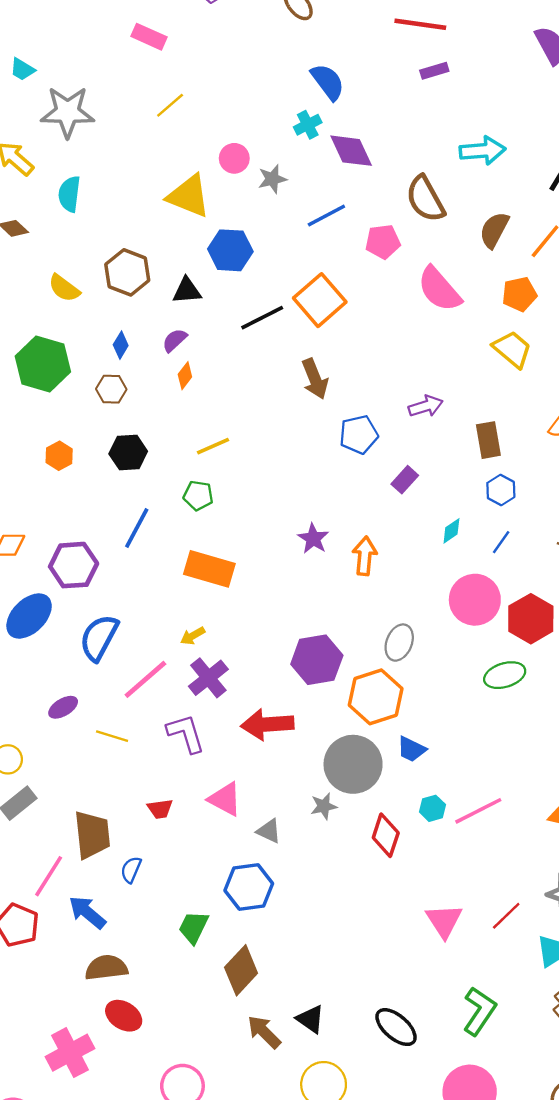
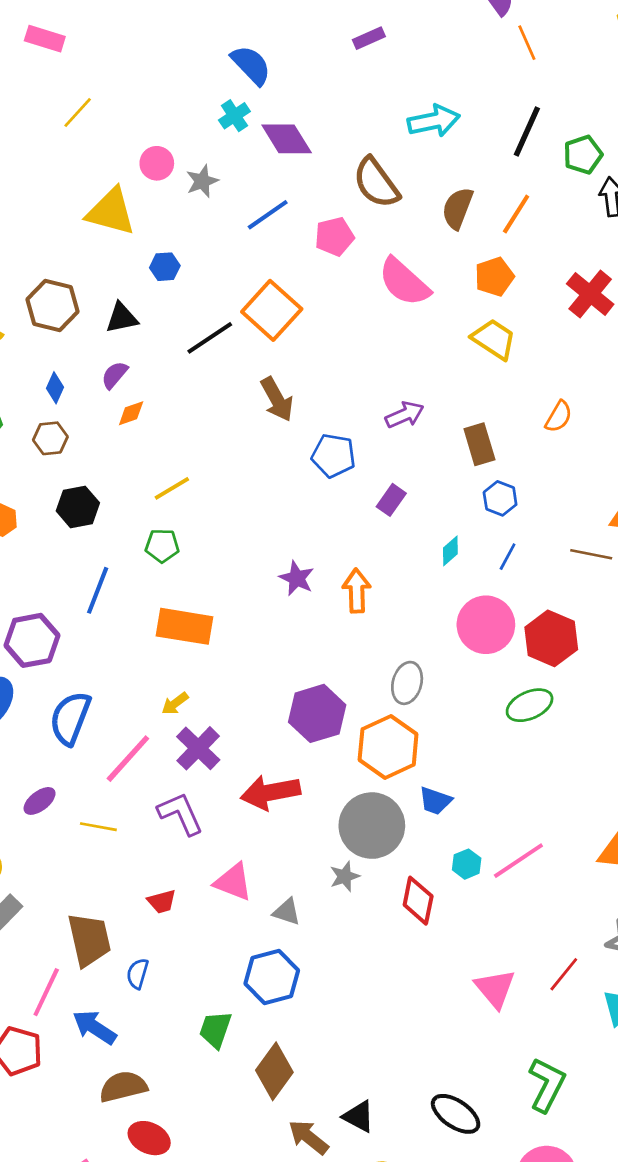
blue hexagon: (230, 250) -> (165, 267), size x0.6
orange diamond: (185, 376) -> (131, 413), turned 40
blue pentagon: (359, 435) -> (333, 456), turned 30

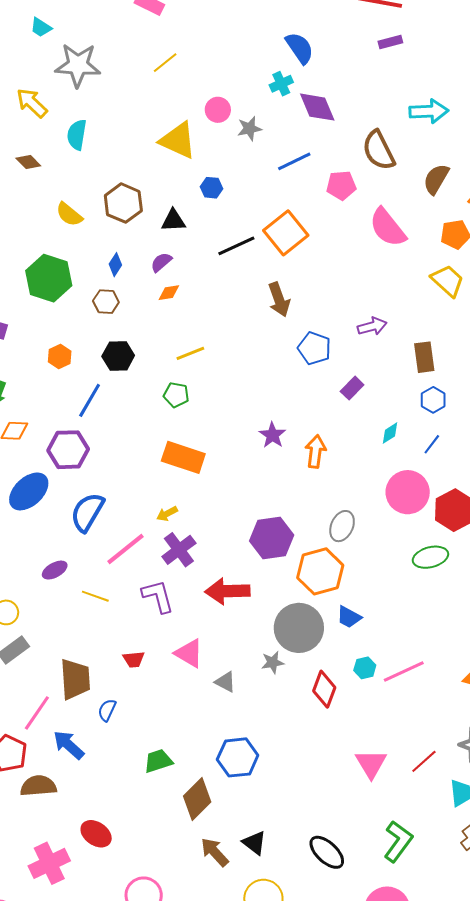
blue line: (98, 590) -> (90, 400), moved
blue hexagon: (272, 977) -> (238, 757), moved
green trapezoid: (215, 1030) -> (158, 761), turned 44
brown semicircle: (123, 1087) -> (38, 786), moved

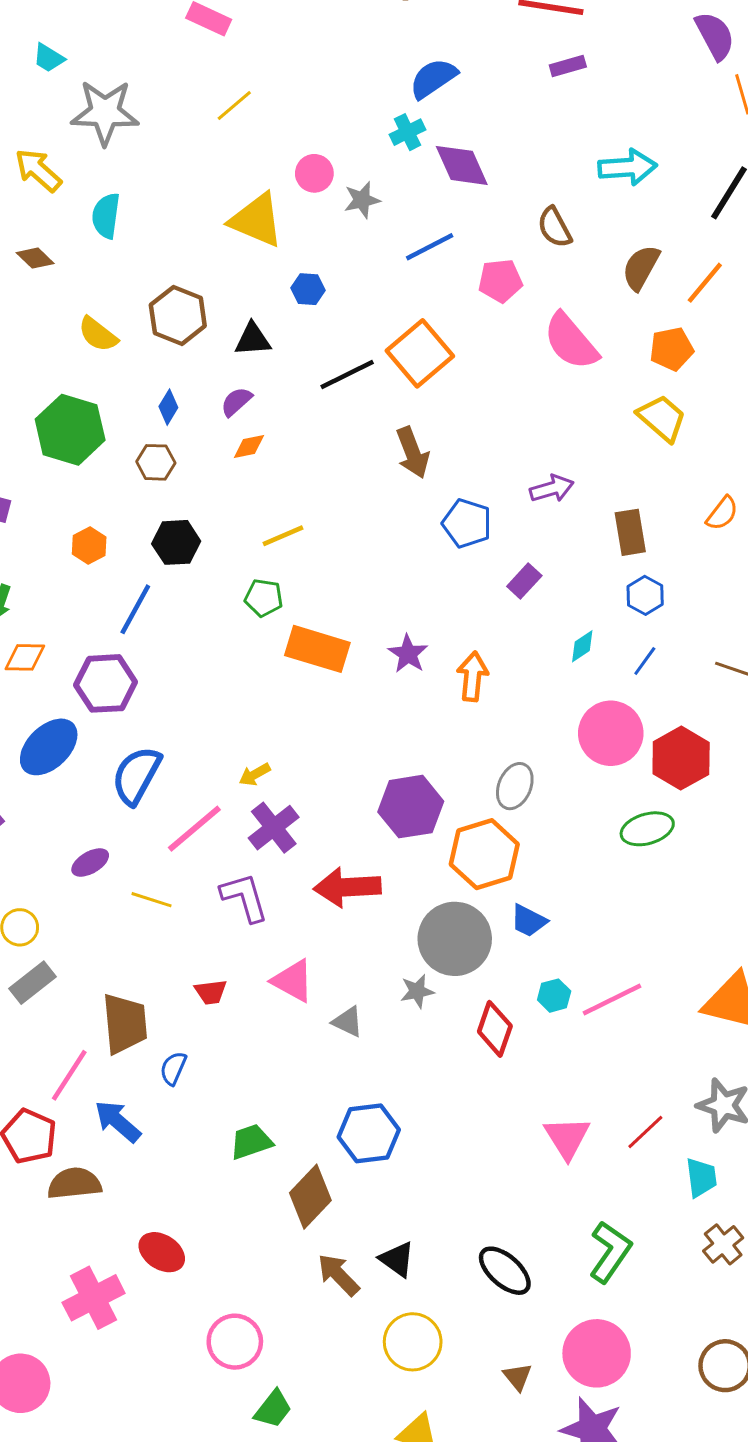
blue semicircle: (300, 48) -> (433, 78), turned -88
brown semicircle: (379, 150) -> (555, 227), size x0.7
orange rectangle: (183, 457) -> (317, 649), moved

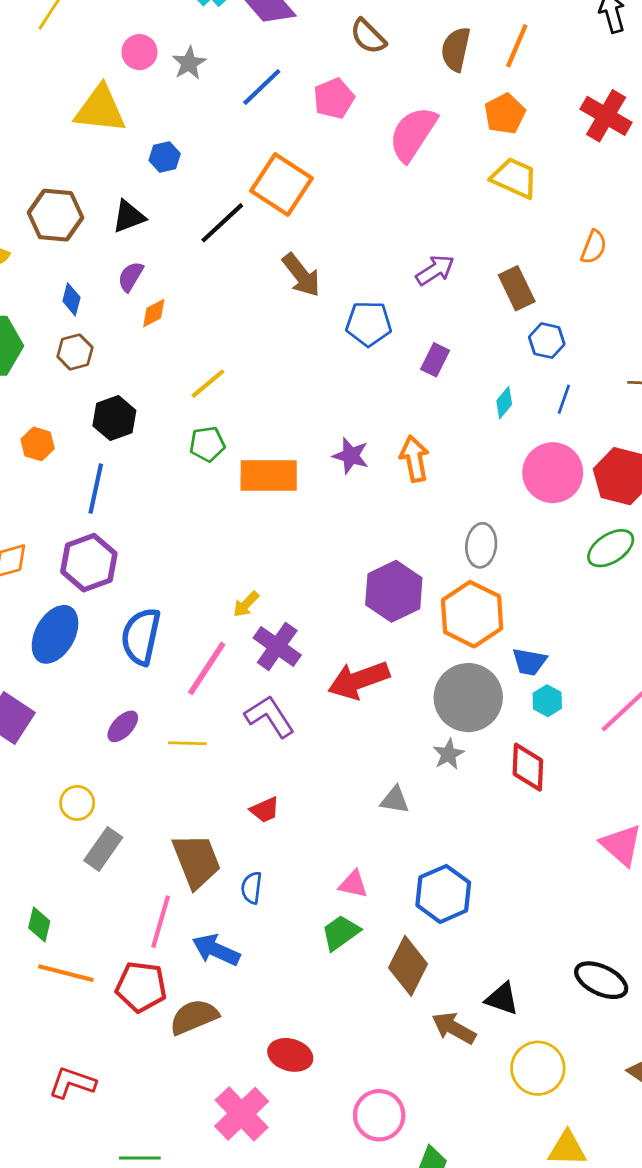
pink semicircle: (571, 341) -> (413, 134), turned 90
pink triangle: (293, 981) -> (353, 884), moved, size x0.7
cyan hexagon: (554, 996) -> (547, 701), moved

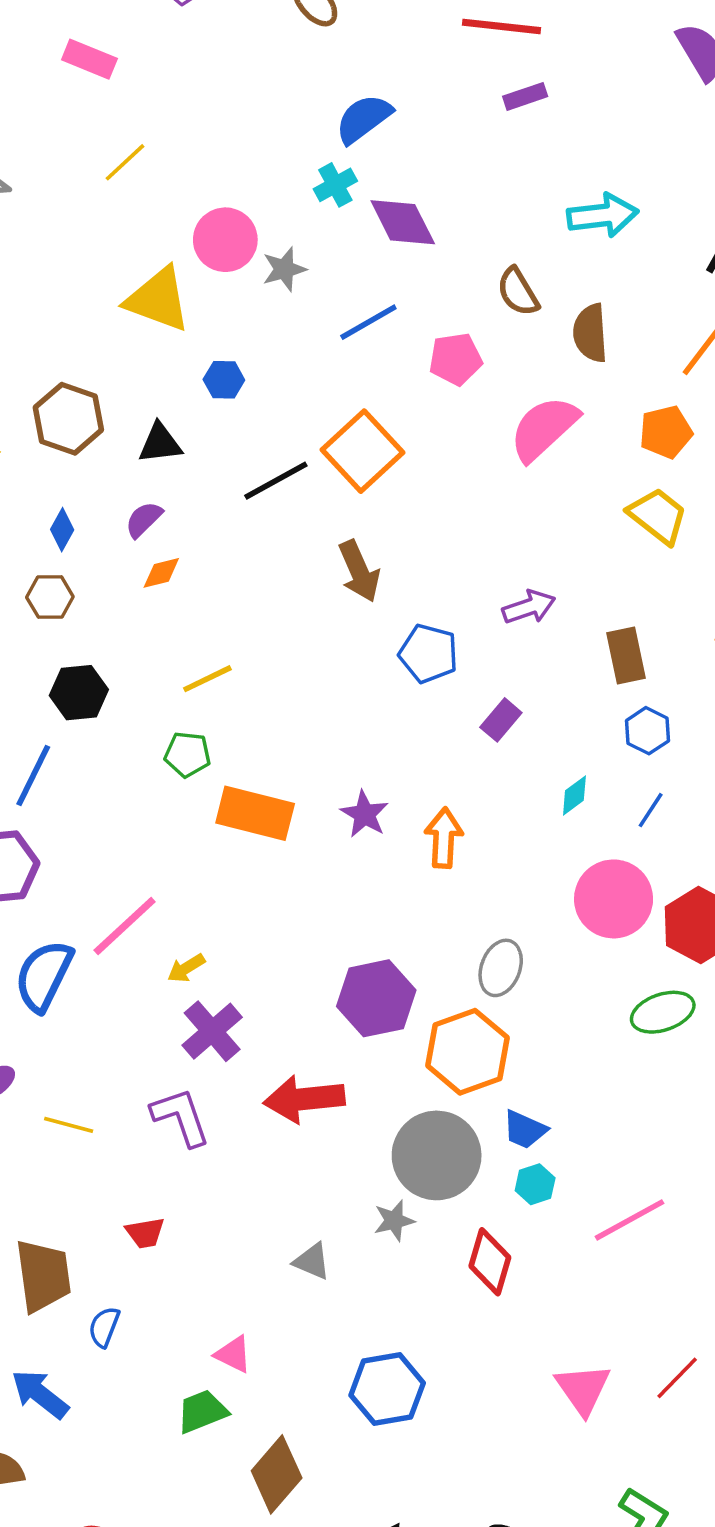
brown semicircle: (456, 49) -> (590, 333), moved, turned -30
pink circle: (139, 52) -> (225, 240), size x1.4
pink line: (207, 668) -> (125, 926), moved
blue hexagon: (443, 894) -> (387, 1389), moved

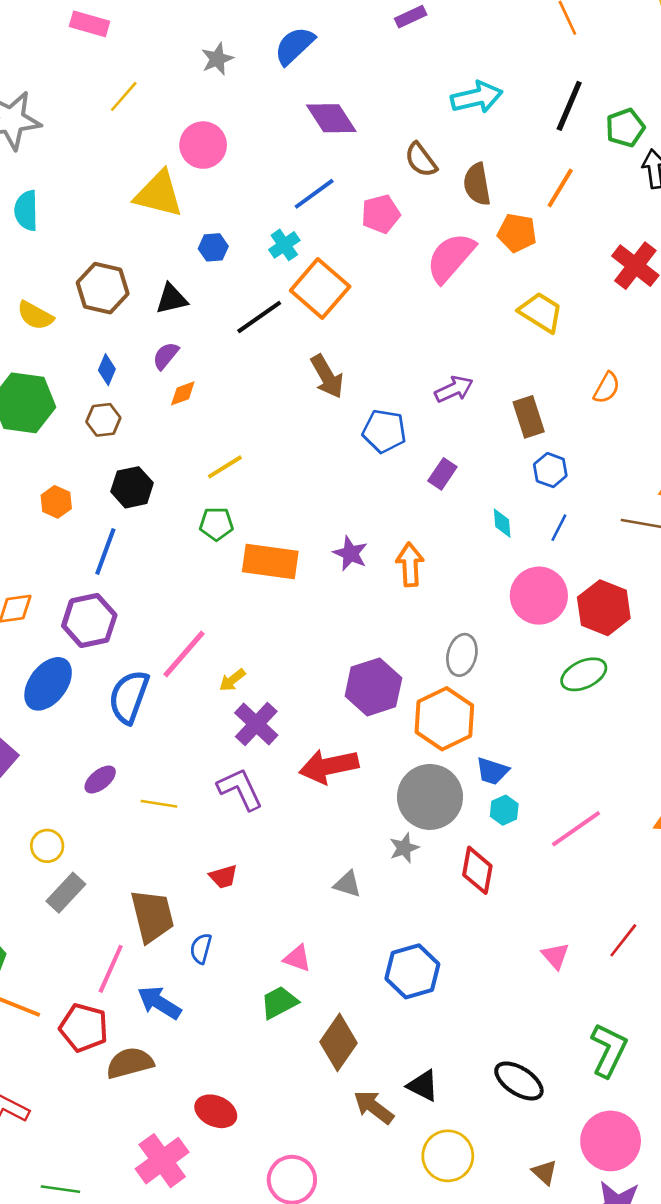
cyan cross: (335, 185) -> (284, 245), moved
gray star: (284, 269) -> (217, 59), moved
orange pentagon: (666, 432) -> (517, 233), moved, turned 30
cyan diamond: (574, 795) -> (502, 523), turned -52
pink triangle: (583, 1389) -> (555, 956), size x0.7

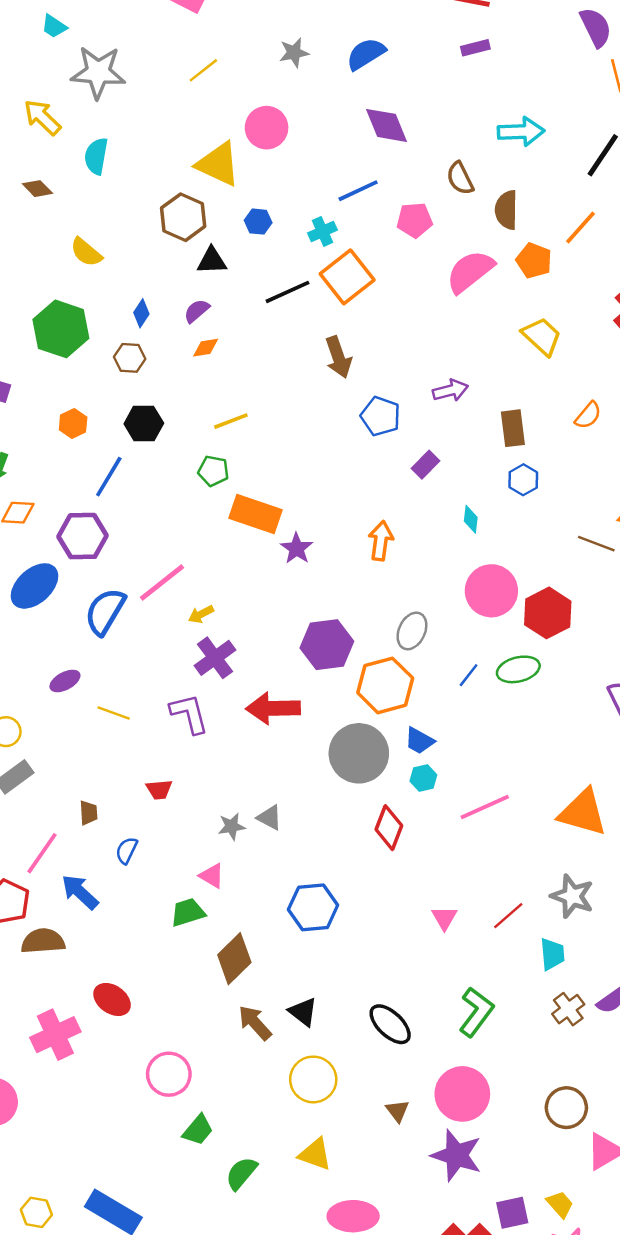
brown hexagon: (103, 288) -> (183, 217), moved
blue line: (559, 528) -> (469, 675), moved
purple star: (350, 553) -> (297, 548), moved
gray star: (404, 848) -> (232, 826), moved
brown trapezoid: (152, 916) -> (88, 813), size x0.5

